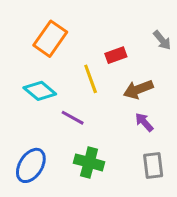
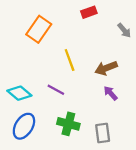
red rectangle: (116, 55) -> (89, 12), moved
cyan diamond: (40, 91) -> (19, 93), moved
gray rectangle: (153, 165) -> (103, 133), moved

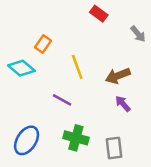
red rectangle: (89, 12) -> (99, 14), turned 56
orange rectangle: (39, 29) -> (43, 44), moved, size x0.6
cyan diamond: (19, 93) -> (21, 68), moved

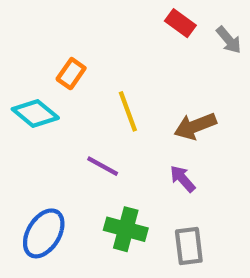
red rectangle: (99, 14) -> (180, 23), moved
gray arrow: (138, 34) -> (229, 40), moved
purple arrow: (123, 104) -> (183, 179), moved

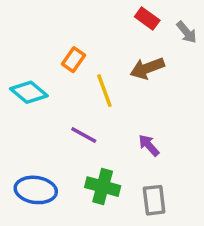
orange rectangle: (71, 74) -> (73, 60), moved
brown arrow: (195, 126) -> (147, 68), moved
blue ellipse: (44, 233) -> (36, 190), turned 66

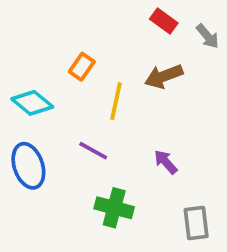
yellow line: (104, 91) -> (116, 101), turned 32
blue ellipse: (36, 190) -> (28, 166), moved, turned 63
gray rectangle: (154, 200) -> (196, 223), moved

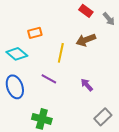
orange rectangle: (82, 67) -> (35, 33), moved, turned 40
green cross: (114, 208) -> (42, 119), moved
gray rectangle: (196, 223) -> (103, 117), turned 54

